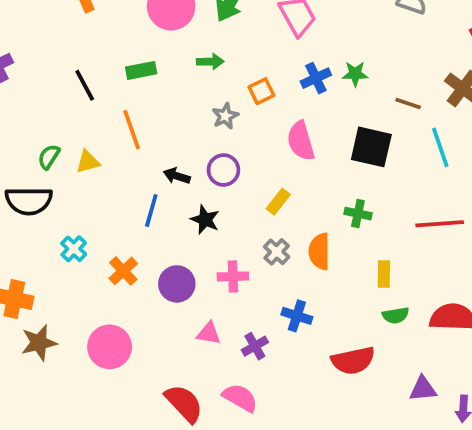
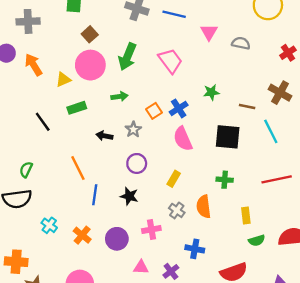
blue cross: (316, 78) -> (179, 108), moved
orange line: (132, 130) -> (78, 168), moved
yellow triangle: (88, 162) -> (63, 80), moved
black arrow: (177, 176) -> (104, 136), moved

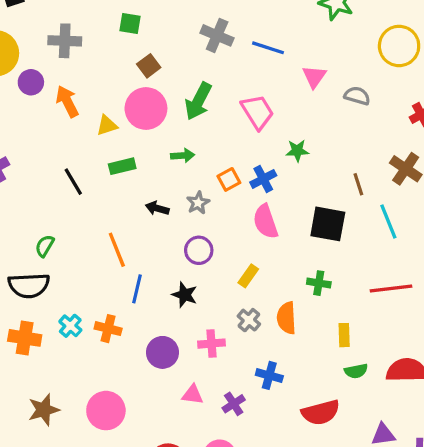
green star: (211, 92) -> (297, 151), moved
brown line: (247, 106) -> (358, 184), turned 56
orange cross: (82, 235) -> (108, 329), moved, turned -30
orange cross: (16, 262) -> (25, 338), moved

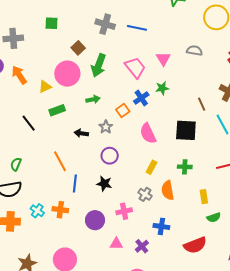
brown square: (149, 66) -> (78, 48), moved
pink triangle: (314, 77) -> (163, 59), moved
blue cross: (263, 179) -> (141, 98), moved
yellow rectangle: (248, 276) -> (151, 167), moved

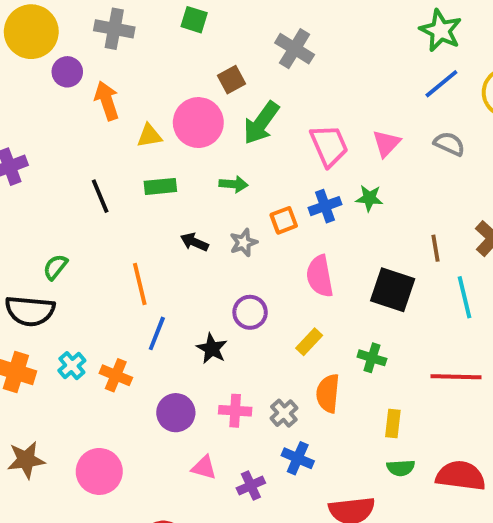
blue line: (137, 28) -> (441, 84), moved, turned -66
purple circle: (110, 156) -> (250, 312), moved
gray cross: (145, 194) -> (284, 413), moved

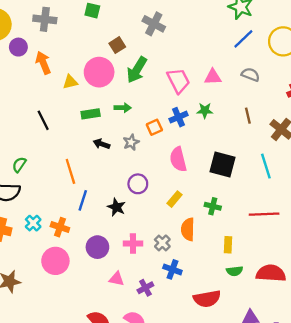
pink triangle: (386, 143) -> (213, 77), turned 48
green rectangle: (160, 186) -> (91, 114), moved
brown line: (436, 248) -> (248, 116), moved
pink circle: (99, 471) -> (55, 261), moved

